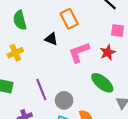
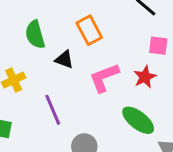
green semicircle: (20, 20) -> (35, 35), moved
purple line: (41, 89) -> (53, 110), moved

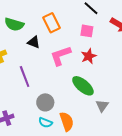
green semicircle: (35, 35) -> (14, 24), turned -60
pink square: (158, 46) -> (87, 31), moved

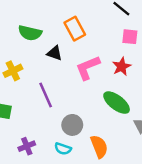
pink square: (87, 31) -> (130, 37), moved
cyan semicircle: (45, 123) -> (63, 149), moved

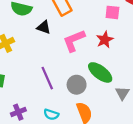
purple line: (46, 95) -> (47, 78), moved
gray circle: (72, 125) -> (77, 85), moved

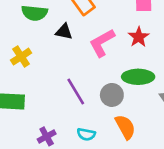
green ellipse: (100, 72) -> (138, 77), turned -30

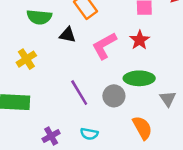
orange semicircle: (125, 127) -> (142, 128), moved

